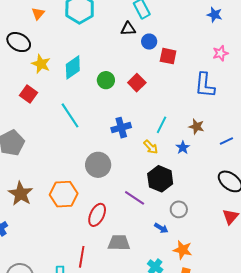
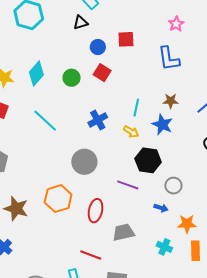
blue circle: (149, 42) -> (98, 47), moved
blue star: (183, 148) -> (162, 125), size x1.5
red line: (82, 257) -> (91, 255), turned -65

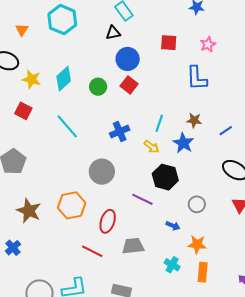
red square: (126, 39) -> (169, 43), moved
blue circle: (98, 47) -> (128, 59), size x1.5
gray circle: (173, 186) -> (197, 204), moved
red line: (91, 255) -> (92, 251), moved

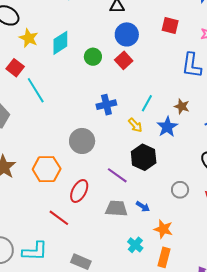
cyan line: (67, 126) -> (36, 90), moved
gray circle: (197, 204) -> (180, 190), moved
gray trapezoid: (133, 246) -> (116, 208), moved

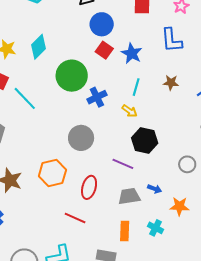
green circle: (93, 57) -> (72, 76), moved, size x1.8
blue star: (167, 127) -> (132, 53), moved
orange rectangle: (164, 257) -> (125, 231), moved

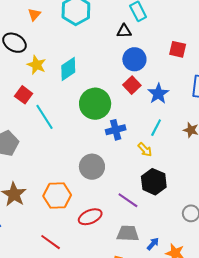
red ellipse: (89, 187) -> (90, 217), turned 40
blue arrow: (155, 189) -> (153, 244), moved, turned -80
red line: (75, 218) -> (51, 242), moved

